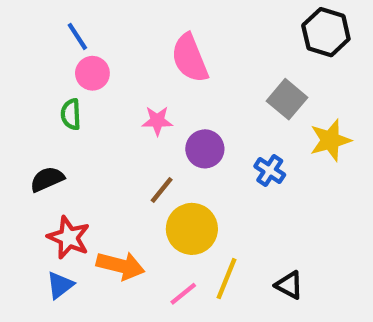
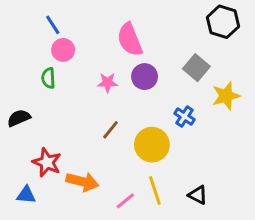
purple circle: (205, 149) -> (145, 77), moved
black semicircle: (47, 179) -> (19, 118), moved
yellow circle: (192, 229) -> (152, 145), moved
yellow line: (226, 279) -> (155, 191), turned -40
blue triangle: (60, 285) -> (26, 195), moved, turned 42

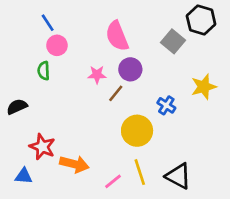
gray square: (196, 68) -> (173, 41), moved
brown line: (110, 130) -> (116, 93), moved
black triangle: (198, 195) -> (178, 176), size x1.5

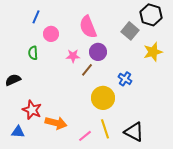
blue line: (48, 23) -> (36, 17), turned 56
pink circle: (57, 45) -> (51, 34), moved
yellow star: (204, 87) -> (153, 52), moved

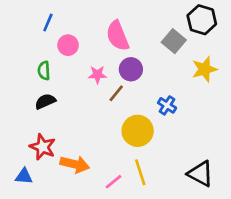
black semicircle: (13, 80) -> (45, 101), moved
black triangle: (134, 132) -> (200, 174), moved

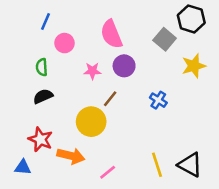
brown line: (116, 93) -> (110, 99), moved
yellow circle: (138, 131) -> (91, 122), moved
yellow line: (140, 172) -> (157, 165), moved

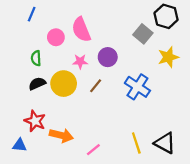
blue line: (46, 22) -> (32, 14), moved
pink semicircle: (111, 34) -> (81, 30), moved
blue cross: (158, 100) -> (137, 87), size x1.6
yellow circle: (91, 122) -> (64, 84), moved

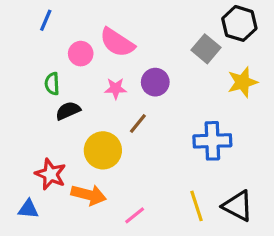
pink semicircle: (81, 30) -> (117, 42), turned -35
black semicircle: (37, 84) -> (68, 111), moved
yellow circle: (64, 84) -> (103, 150), moved
blue cross: (137, 87) -> (212, 141), moved, turned -35

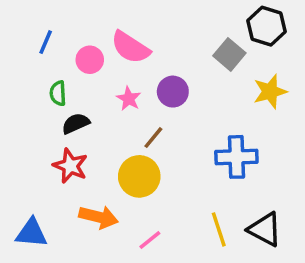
blue line: (46, 20) -> (46, 42), moved
pink star: (116, 88) -> (129, 99), turned 30
yellow circle: (103, 150) -> (139, 176), moved
red star: (51, 174) -> (70, 166), moved
blue triangle: (28, 209) -> (31, 233), size x1.4

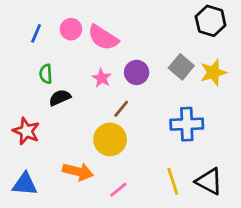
gray square: (229, 54) -> (181, 67), moved
pink circle: (90, 60) -> (71, 29), moved
red star: (70, 166) -> (26, 131), moved

